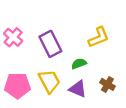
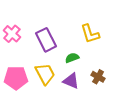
yellow L-shape: (99, 37) -> (90, 34), turned 95

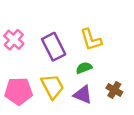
yellow L-shape: (90, 34) -> (91, 40), moved

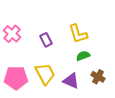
purple rectangle: (54, 47) -> (46, 40), size x0.6
green semicircle: (84, 68) -> (83, 56), moved

